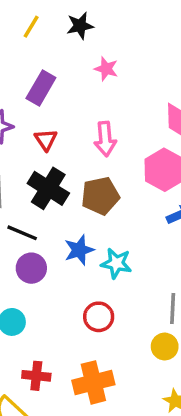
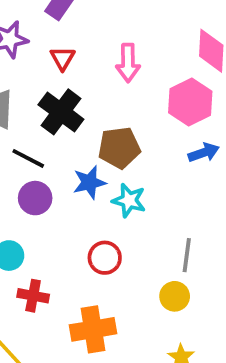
brown pentagon: (100, 196) -> (119, 148), moved
red cross: (36, 376) -> (33, 296), moved

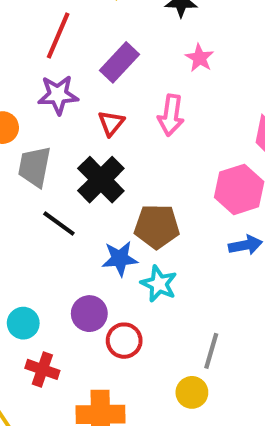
pink arrow: (128, 63) -> (171, 115), moved
purple circle: (35, 198) -> (89, 314), moved

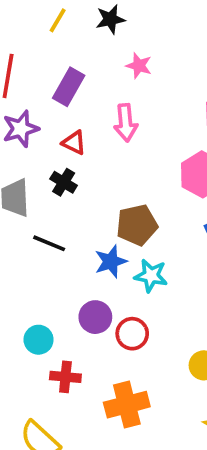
red triangle: (111, 123) -> (74, 143), turned -30
black cross: (101, 180) -> (64, 182), moved, size x0.6

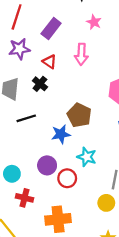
brown pentagon: (137, 225) -> (79, 115), turned 30
black line: (49, 243) -> (26, 118), turned -48
cyan star: (151, 276) -> (87, 157), moved

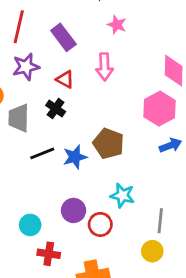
purple rectangle: (51, 28) -> (63, 37), turned -70
blue star: (61, 134) -> (75, 157), moved

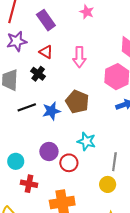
pink arrow: (104, 67) -> (79, 57), moved

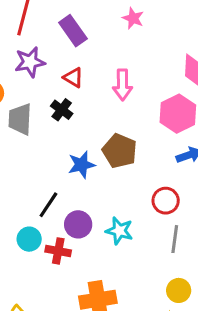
black line: (27, 107) -> (48, 205), moved, turned -36
cyan star: (86, 141) -> (119, 231), moved
red circle: (69, 163) -> (166, 201), moved
red cross: (29, 184) -> (58, 251), moved
yellow circle: (108, 184) -> (179, 290), moved

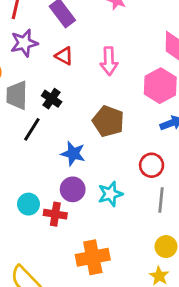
black cross: (62, 110) -> (52, 99), moved
blue star: (81, 165) -> (73, 154), moved, turned 30
black line: (48, 205) -> (32, 129), moved
cyan star: (119, 231) -> (110, 194), turned -30

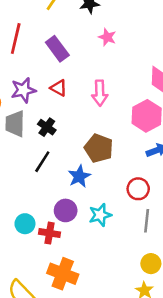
purple star: (24, 43) -> (23, 90), moved
black line: (32, 129) -> (42, 162), moved
blue star: (73, 154) -> (79, 176), moved, turned 30
orange cross: (93, 257) -> (63, 274), moved, turned 32

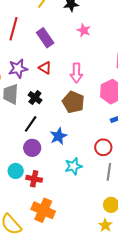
brown pentagon: (99, 148) -> (73, 102), moved
purple circle: (66, 210) -> (32, 148), moved

